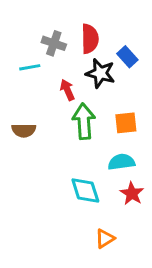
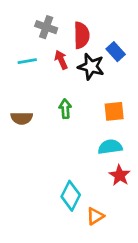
gray cross: (54, 43) -> (46, 27), moved
red arrow: (67, 90) -> (61, 60), moved
green arrow: (84, 121) -> (65, 109), moved, size x0.6
cyan diamond: (85, 190) -> (71, 196), moved, turned 44

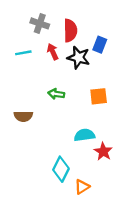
blue rectangle: (116, 52) -> (100, 45), turned 63
green arrow: (65, 109) -> (56, 94), turned -77
brown semicircle: (22, 118) -> (23, 116), moved
cyan semicircle: (110, 147) -> (84, 135), moved

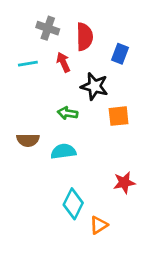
black star: (79, 58) -> (94, 86), moved
cyan semicircle: (84, 135) -> (63, 151), moved
red star: (103, 152) -> (124, 183), turned 30

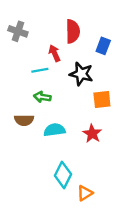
gray cross: (48, 28) -> (18, 31), moved
cyan line: (28, 64) -> (40, 70), moved
green arrow: (68, 113) -> (42, 97), moved
red star: (124, 183) -> (92, 134), moved, turned -30

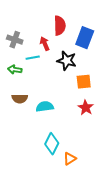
gray cross: (18, 31) -> (15, 40), moved
blue rectangle: (103, 46) -> (85, 38), size x1.5
green arrow: (42, 97) -> (15, 70), moved
red star: (92, 134) -> (86, 108), moved

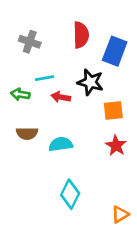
gray cross: (15, 40) -> (30, 42), moved
red arrow: (45, 44) -> (61, 97), moved, turned -56
orange triangle: (70, 159) -> (120, 214), moved

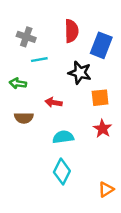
cyan line: (45, 78) -> (39, 60), moved
red arrow: (61, 97) -> (54, 102), moved
cyan semicircle: (61, 144) -> (63, 137), moved

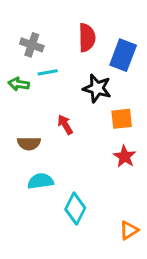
green arrow: (18, 83) -> (19, 84), moved
red arrow: (54, 102) -> (65, 125), turned 49
cyan semicircle: (63, 137) -> (40, 181), moved

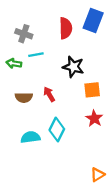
blue rectangle: (123, 55) -> (93, 21), moved
brown semicircle: (29, 143) -> (24, 98), moved
cyan diamond: (75, 209) -> (57, 129), moved

